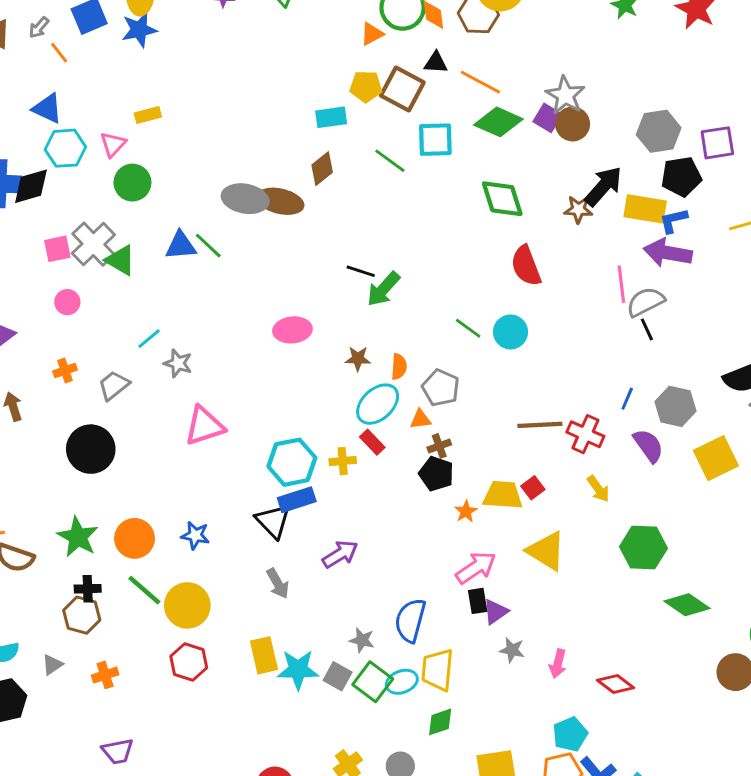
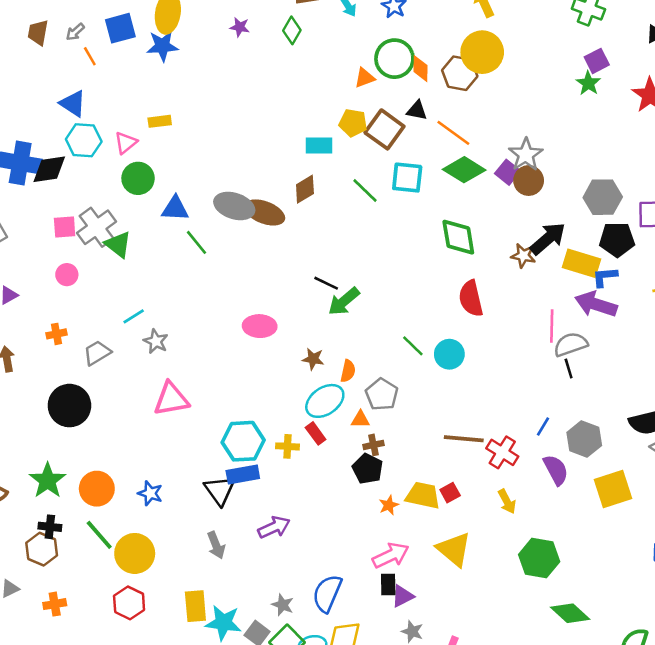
blue triangle: (181, 246) -> (175, 209), moved

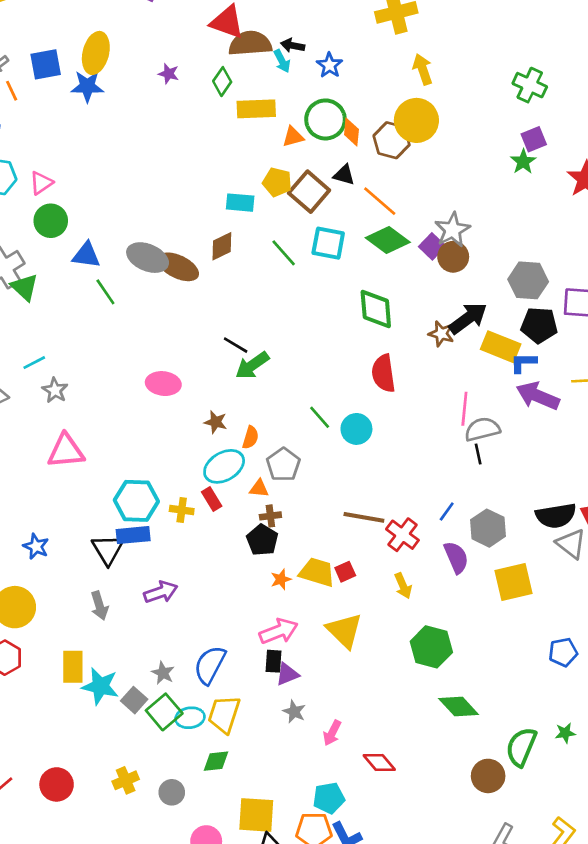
yellow rectangle: (160, 121) -> (256, 109), moved, size x1.6
purple arrow: (596, 304) -> (538, 396), moved

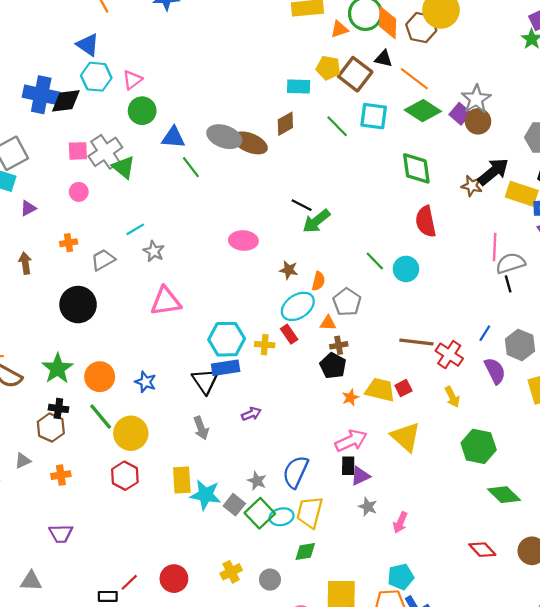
orange diamond: (351, 132) -> (388, 23), size x1.4
purple arrow: (161, 592) -> (251, 414), size x0.7
red diamond: (379, 762) -> (482, 550), moved

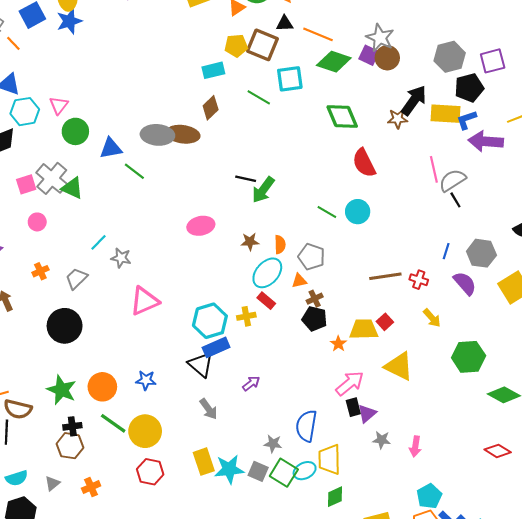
red cross: (449, 355) -> (419, 280), size x0.7

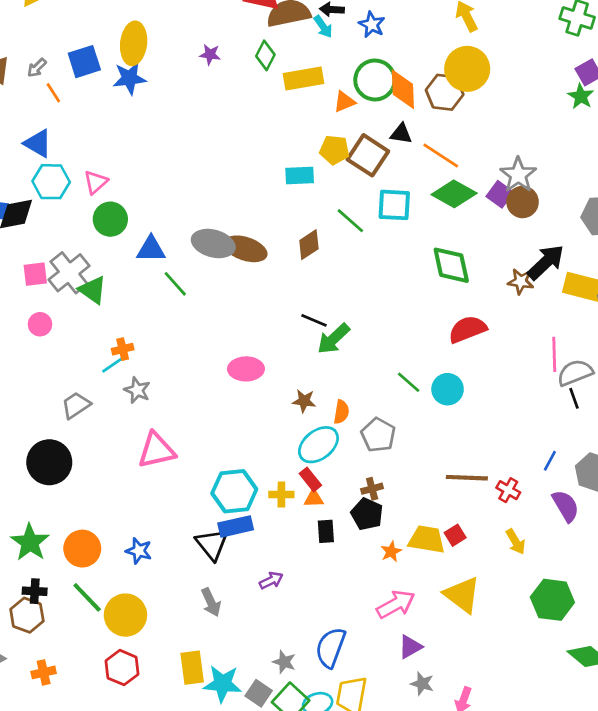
brown diamond: (211, 108) -> (309, 245), moved
red semicircle: (364, 163) -> (467, 329), turned 84
orange cross: (40, 271) -> (123, 349), moved
orange triangle: (299, 281) -> (314, 498), moved
black rectangle: (353, 407) -> (326, 531), moved

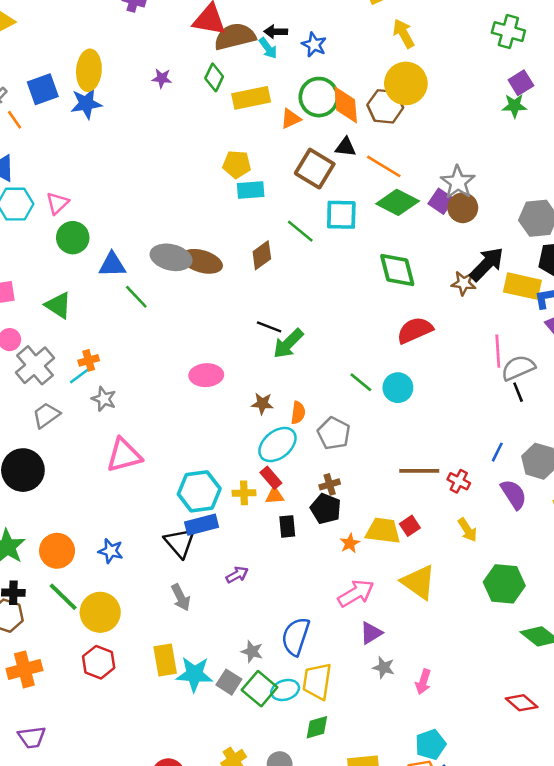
green star: (581, 96) -> (514, 106), turned -30
yellow pentagon: (334, 150) -> (237, 164), moved
gray cross: (69, 273) -> (35, 365), moved
orange cross: (44, 672) -> (24, 669), size x1.5

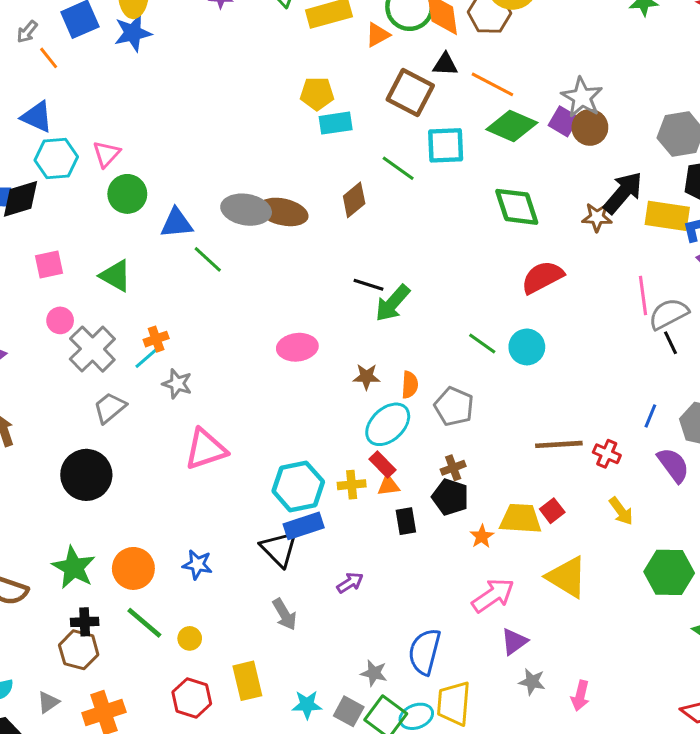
yellow circle: (100, 612) -> (190, 638), size x0.5
yellow rectangle: (165, 660) -> (247, 681), moved
cyan star: (194, 674) -> (307, 705), size x0.7

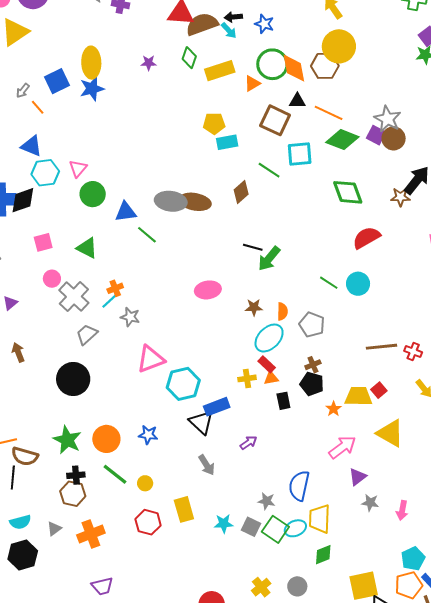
cyan hexagon: (298, 486) -> (183, 384), moved

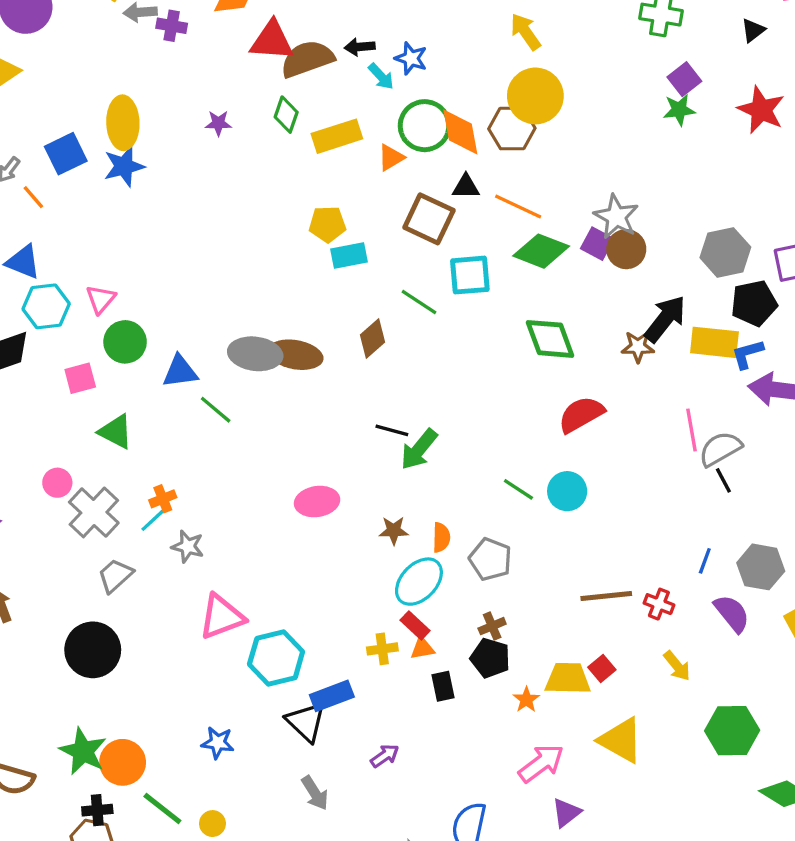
cyan arrow: (229, 30) -> (381, 76), moved
pink square: (43, 242) -> (80, 378), moved
orange circle: (106, 439) -> (123, 762), moved

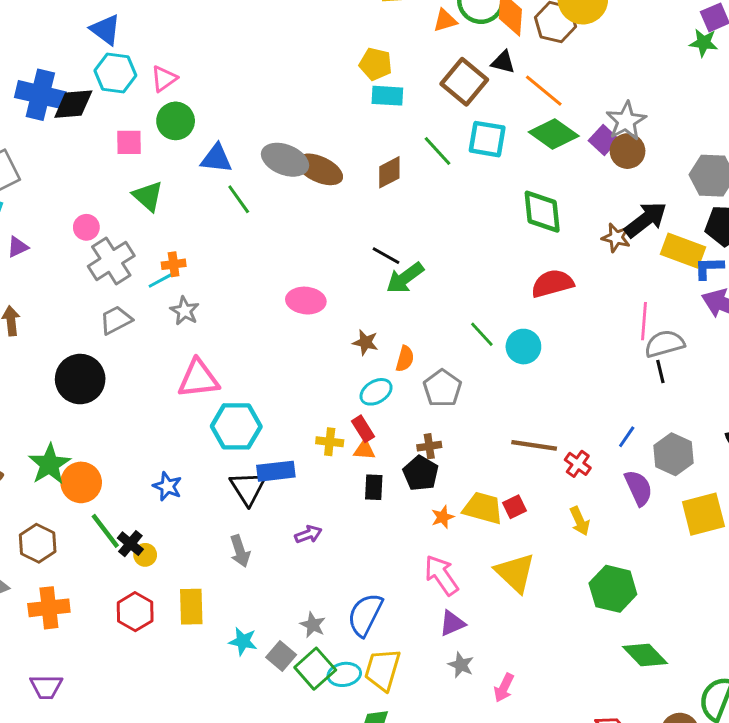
cyan ellipse: (419, 582) -> (376, 392), size x0.7
pink arrow: (541, 763) -> (441, 575), turned -102
black cross: (97, 810) -> (130, 544), moved, turned 30

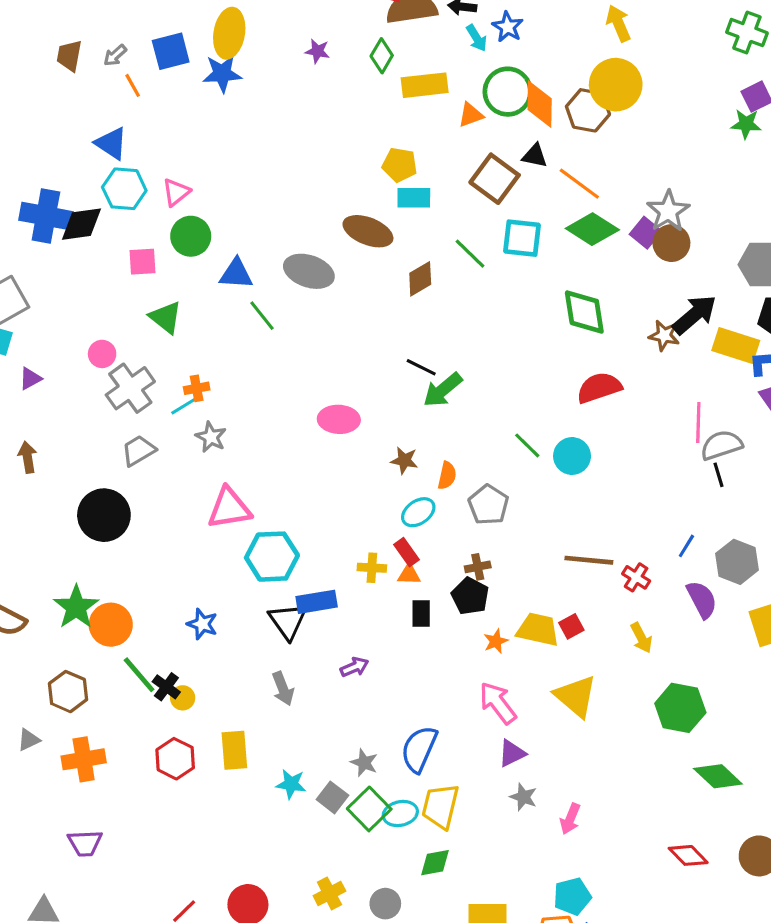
brown ellipse: (319, 169) -> (368, 231), moved

